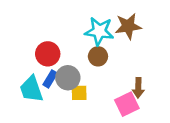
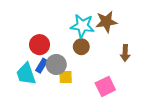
brown arrow: (138, 88) -> (125, 53), moved

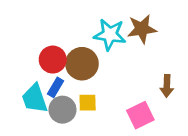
brown circle: (81, 47) -> (82, 64), moved, size x1.5
brown arrow: (125, 53) -> (167, 86), moved
gray circle: (56, 64) -> (62, 110), moved

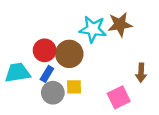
cyan trapezoid: (35, 98) -> (18, 73), moved, turned 100

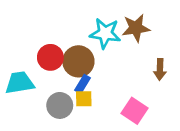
brown arrow: (141, 73) -> (160, 69), moved
blue rectangle: (47, 74) -> (82, 84), moved
pink square: (119, 97) -> (135, 111), turned -30

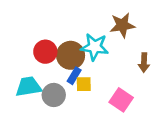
cyan star: (105, 33) -> (95, 47), moved
cyan trapezoid: (20, 83) -> (28, 87), moved
yellow square: (84, 99) -> (84, 84), moved

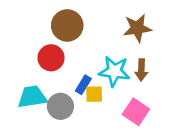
cyan star: (95, 47) -> (114, 71), moved
brown circle: (71, 55) -> (67, 25), moved
brown arrow: (144, 63) -> (141, 70), moved

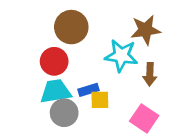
cyan star: (114, 71) -> (121, 56), moved
blue rectangle: (83, 85) -> (88, 90), turned 42
cyan trapezoid: (32, 97) -> (56, 91), moved

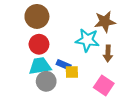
brown circle: (71, 27) -> (37, 16), moved
blue rectangle: (88, 90) -> (64, 65), turned 40

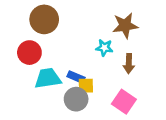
cyan star: (87, 40) -> (104, 48), size x0.6
red circle: (39, 44) -> (29, 53), moved
gray circle: (46, 81) -> (76, 99), moved

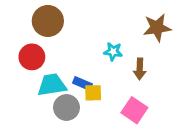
brown star: (125, 26) -> (157, 28), moved
gray circle: (76, 99) -> (66, 107), moved

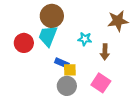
brown circle: (48, 21) -> (52, 16), moved
cyan trapezoid: (52, 85) -> (48, 36), moved, turned -60
gray circle: (66, 107) -> (67, 86), moved

